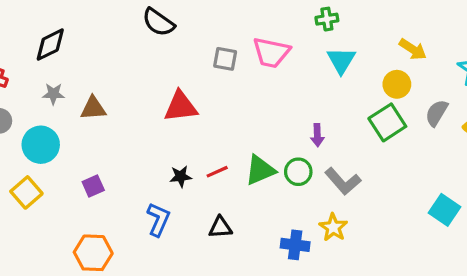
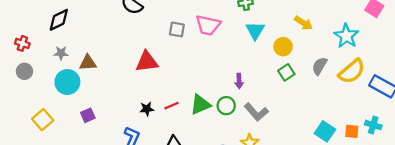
yellow circle: (397, 84) -> (283, 47), moved
green square: (387, 122) -> (286, 72), size x0.7
cyan circle: (41, 145) -> (67, 82), moved

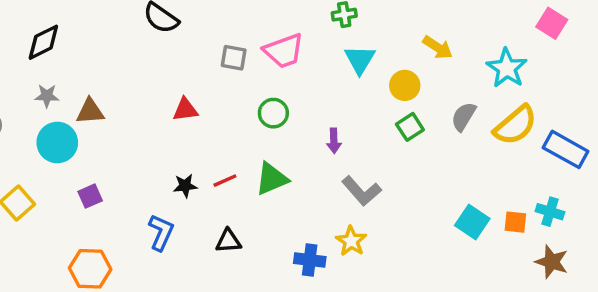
pink trapezoid: (208, 25) -> (284, 51), turned -32
red triangle: (147, 62) -> (185, 110), size x0.7
green circle: (226, 106) -> (273, 113), moved

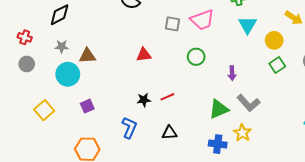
green triangle: (272, 179) -> (219, 109), moved

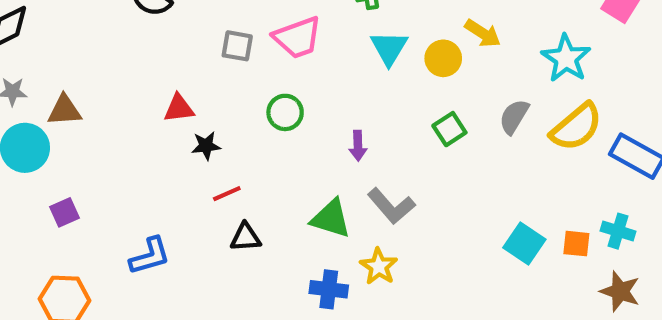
yellow circle: (274, 40) -> (443, 58), moved
black star: (144, 100) -> (206, 146), moved
green triangle: (219, 109) -> (331, 219), turned 40
blue L-shape: (129, 128) -> (150, 256), turned 50
black triangle: (169, 133) -> (246, 237), moved

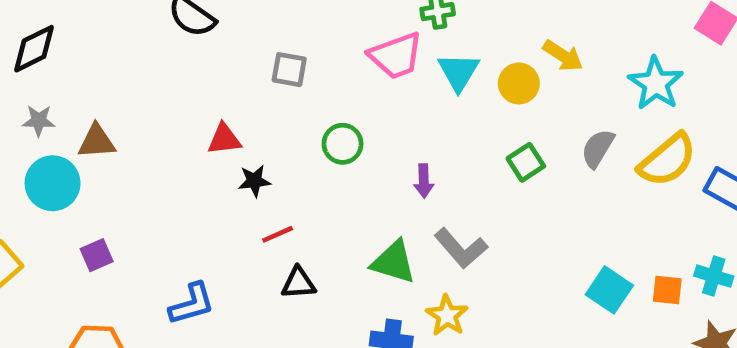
pink trapezoid: (298, 38) -> (396, 56), moved

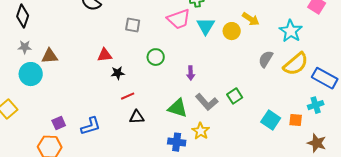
black diamond: (34, 49) -> (23, 16), turned -45
green square: (526, 162) -> (235, 96), moved
purple square: (97, 255) -> (59, 123), moved
cyan cross: (714, 276) -> (316, 105), moved, turned -35

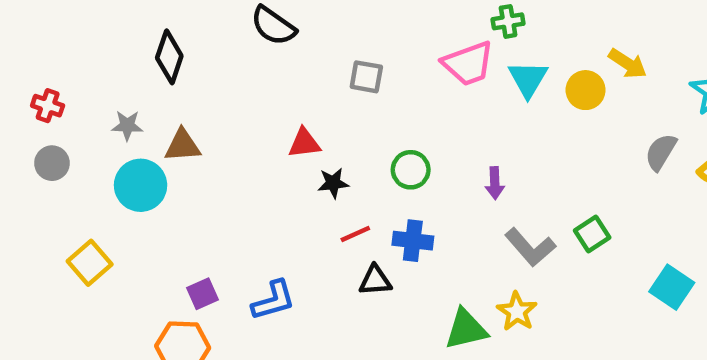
black diamond: (23, 16) -> (169, 57), moved
green circle: (156, 57) -> (411, 170), moved
green triangle: (178, 108) -> (466, 329), moved, turned -30
blue cross: (177, 142) -> (413, 241), moved

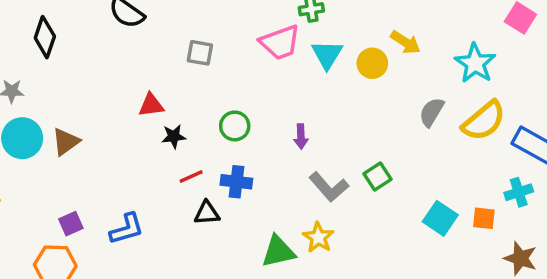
brown triangle: (183, 145) -> (66, 142), moved, turned -32

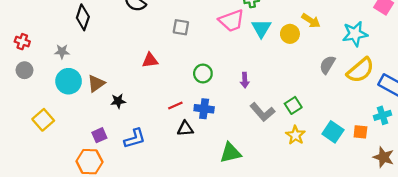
cyan star: (475, 63) -> (355, 34), turned 30
black star: (174, 136) -> (118, 101), moved
yellow star: (318, 237) -> (295, 135), moved

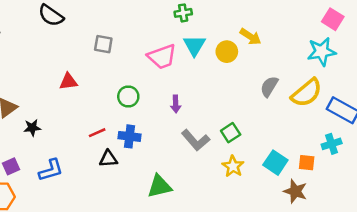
pink trapezoid: (232, 21) -> (162, 57), moved
cyan star: (355, 34) -> (322, 52), moved
brown star: (384, 157) -> (295, 191), moved

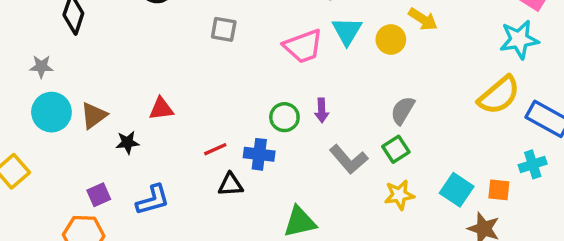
red triangle: (68, 82) -> (161, 109), moved
gray semicircle: (269, 87) -> (403, 110), moved
green circle: (128, 96) -> (284, 117), moved
yellow star: (233, 166) -> (399, 195), turned 30

